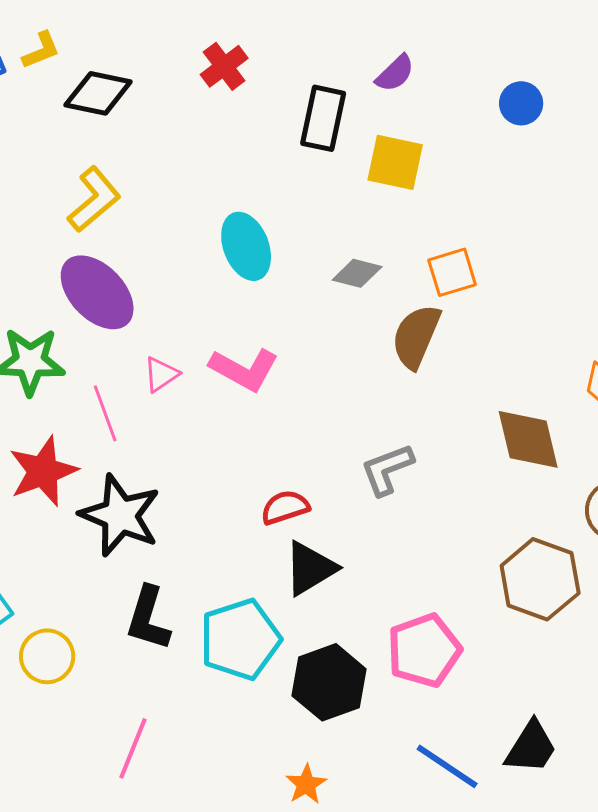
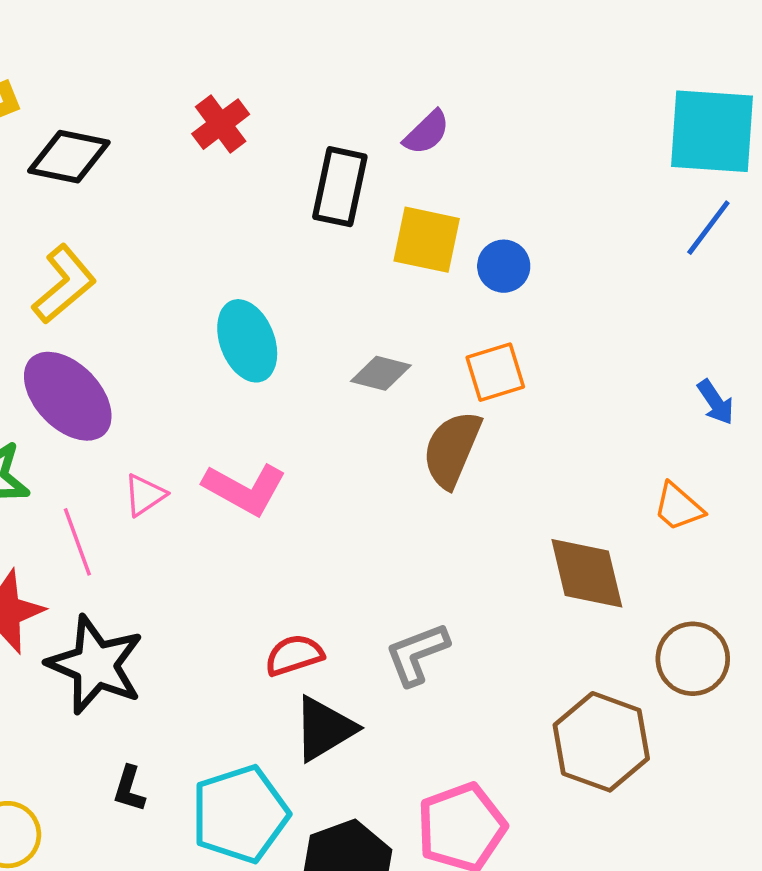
blue circle: (521, 103) -> (504, 266), moved
gray L-shape: (387, 469) -> (417, 654), moved
black L-shape: (148, 618) -> (129, 789), size x0.6

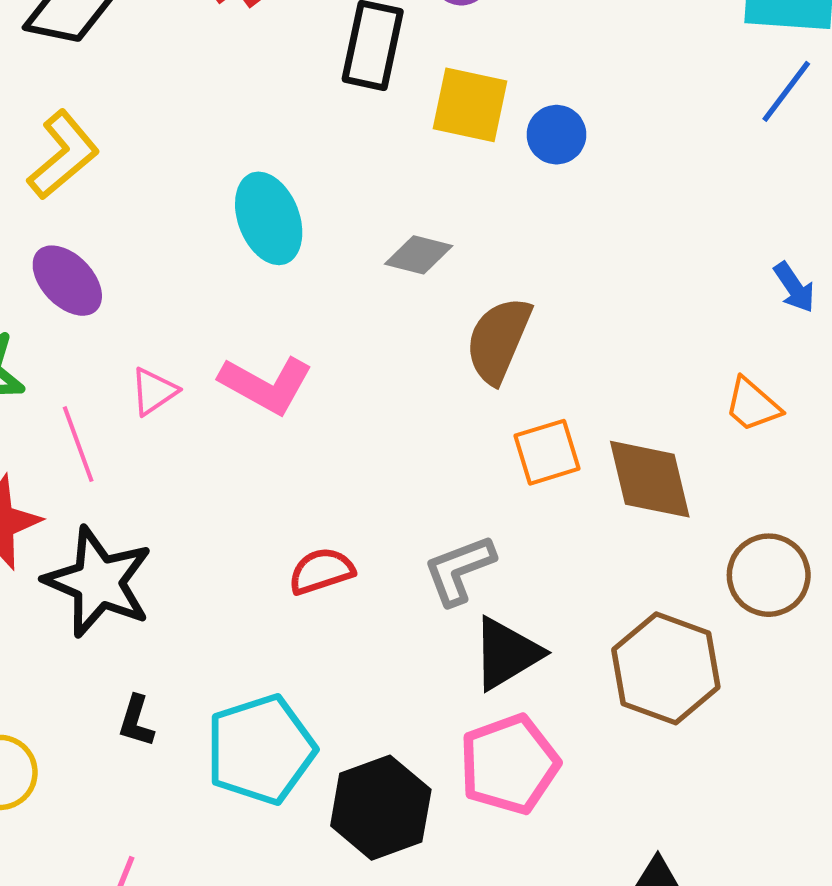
orange square: (495, 372) -> (547, 452), moved
purple ellipse: (68, 396) -> (67, 281), size x0.7
black triangle: (324, 729) -> (506, 654), moved

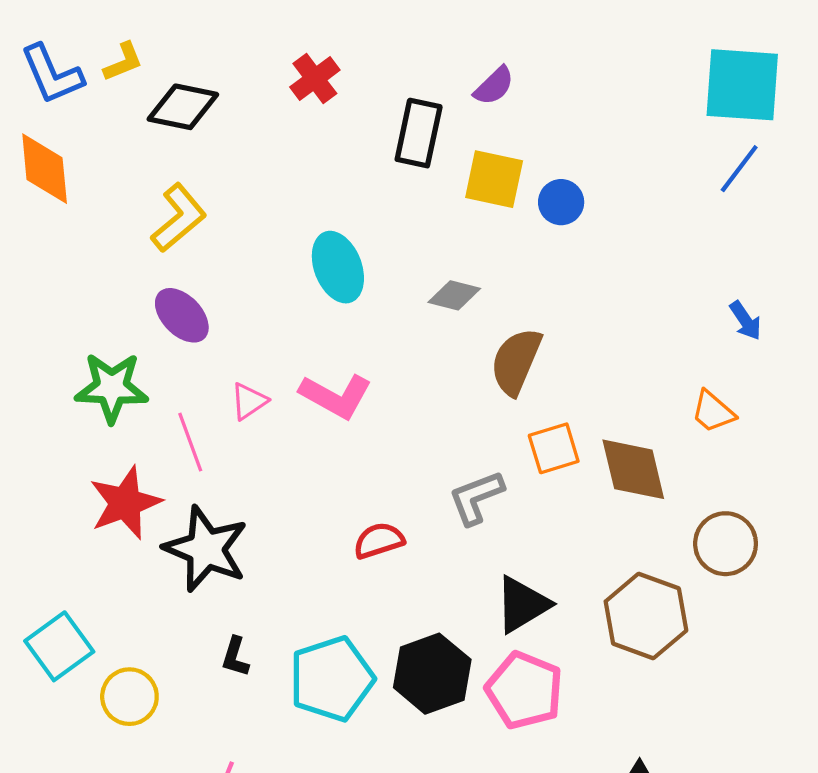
gray L-shape: (459, 570) -> (476, 498), moved
pink pentagon: (509, 764) -> (524, 690), turned -30
black hexagon: (381, 808) -> (432, 674), moved

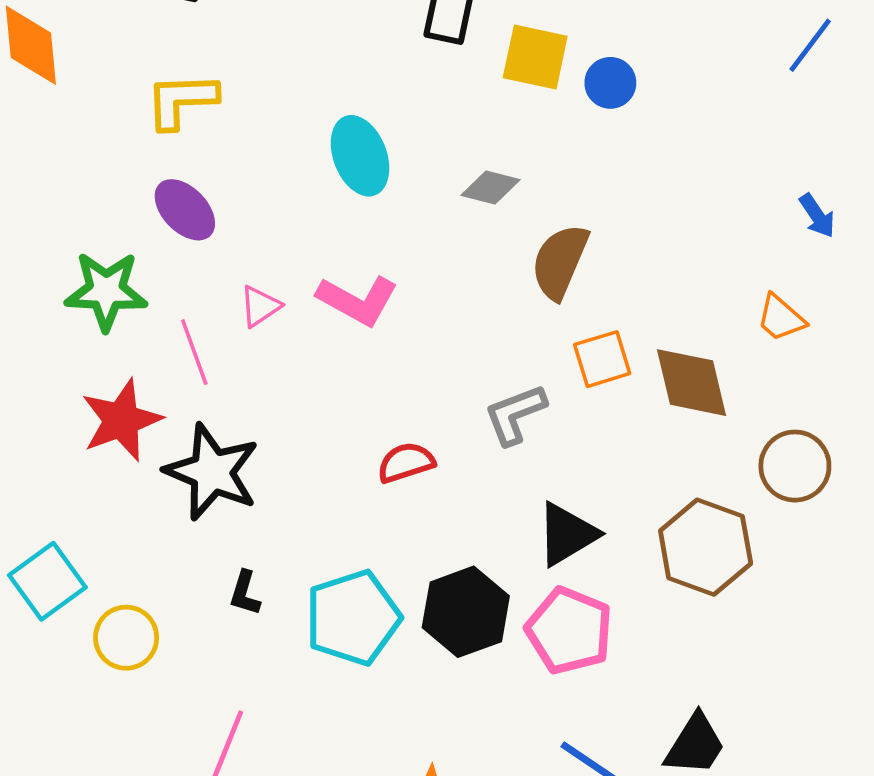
yellow L-shape: (179, 218) -> (181, 100), turned -142

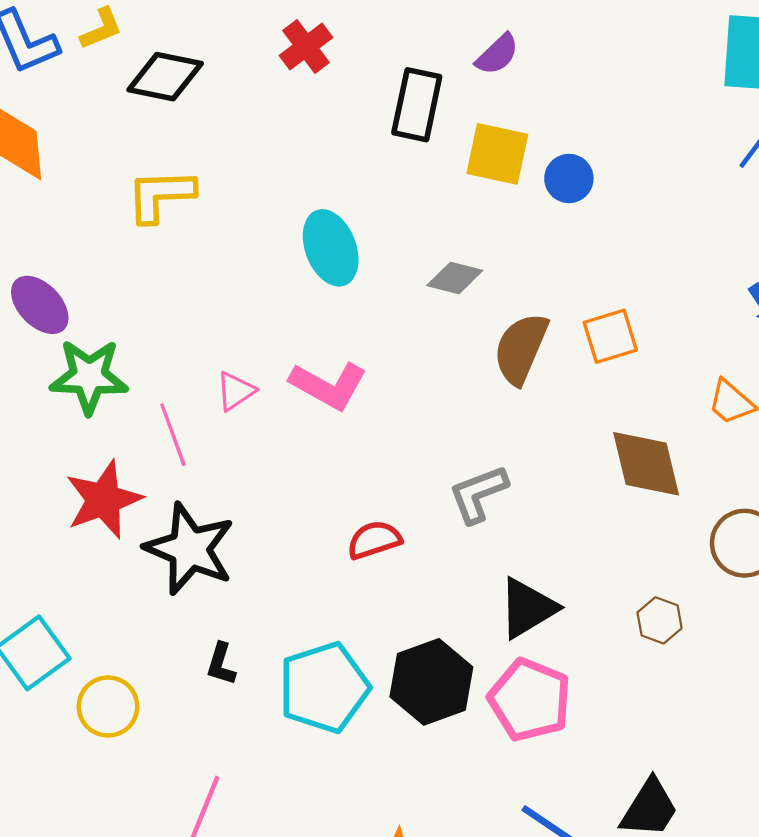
purple ellipse: (185, 210) -> (40, 305), moved
orange square: (602, 359) -> (610, 336), moved
brown hexagon: (706, 547) -> (660, 620), size x0.5

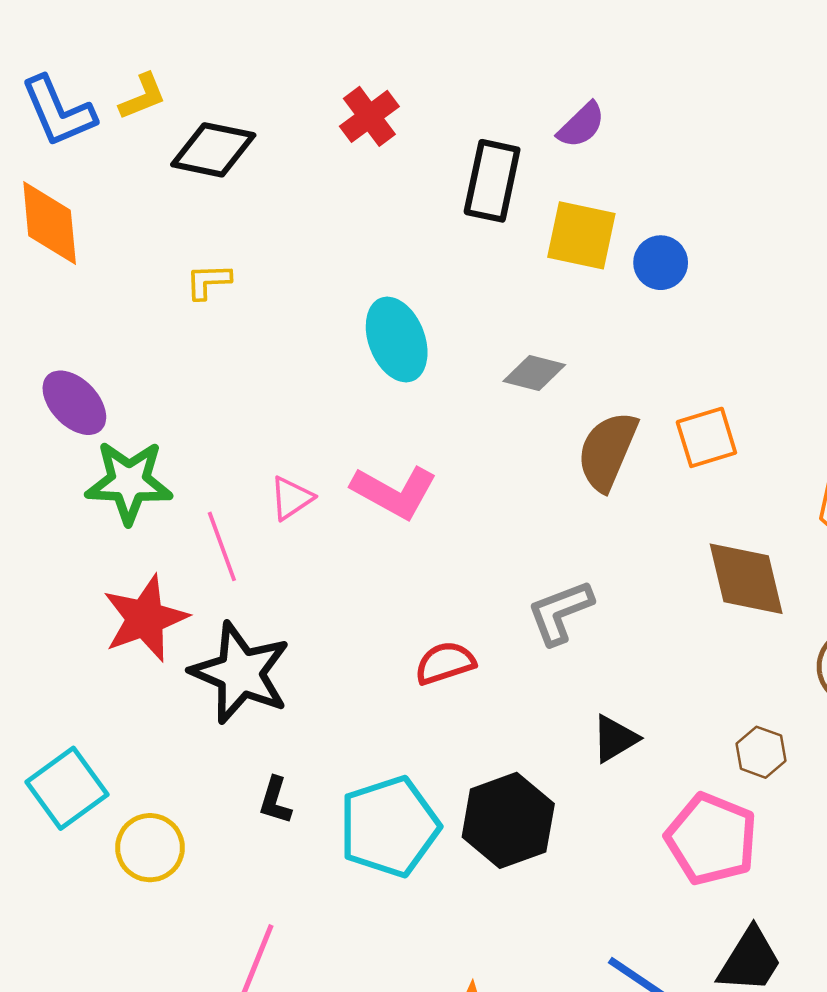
yellow L-shape: (161, 195) -> (208, 281), size x0.6
black triangle: (528, 608) -> (615, 739), size x0.7
pink pentagon: (530, 700) -> (711, 839), moved

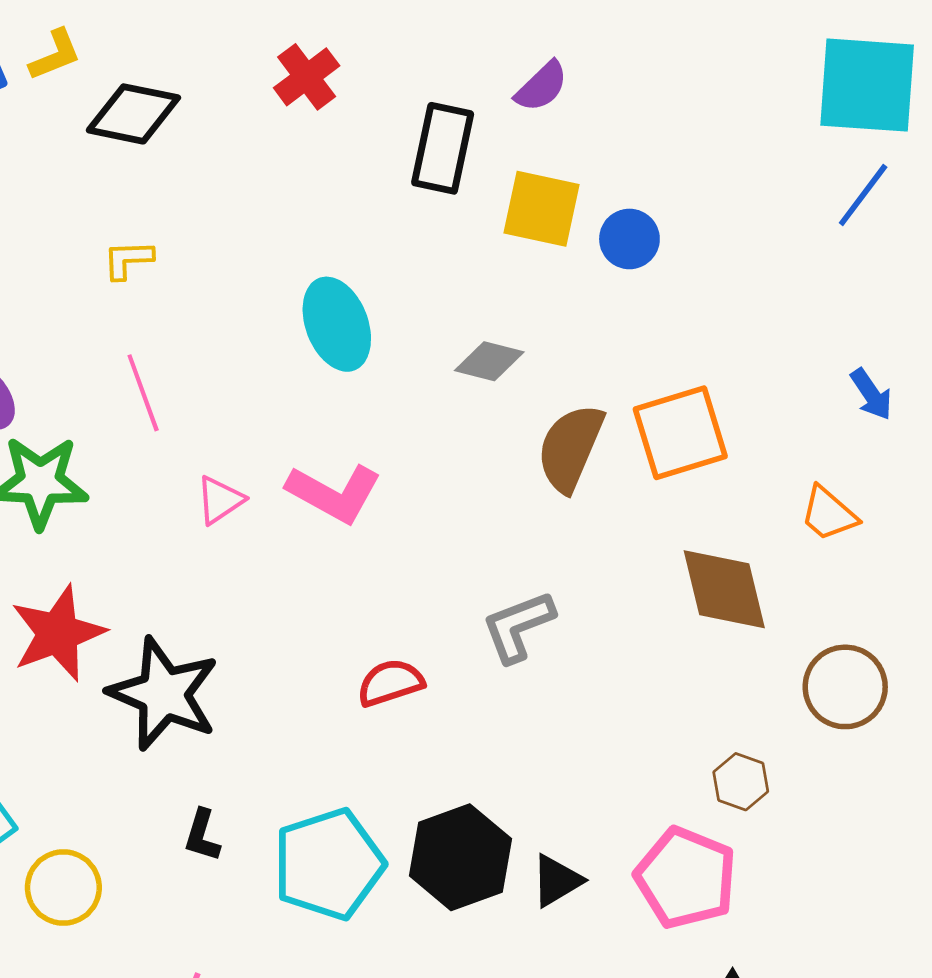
orange square: (706, 437) -> (680, 433), size x1.4
pink line: (222, 546) -> (143, 393), moved
black triangle: (615, 739) -> (557, 881), moved

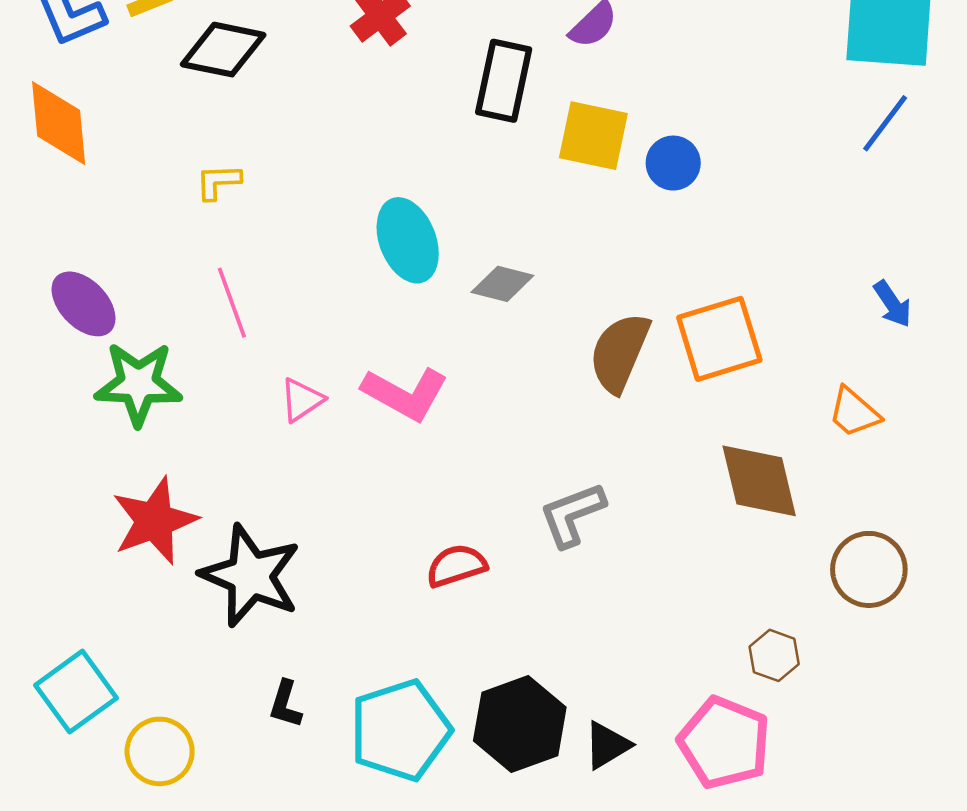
gray diamond: (489, 361) -> (502, 284), moved

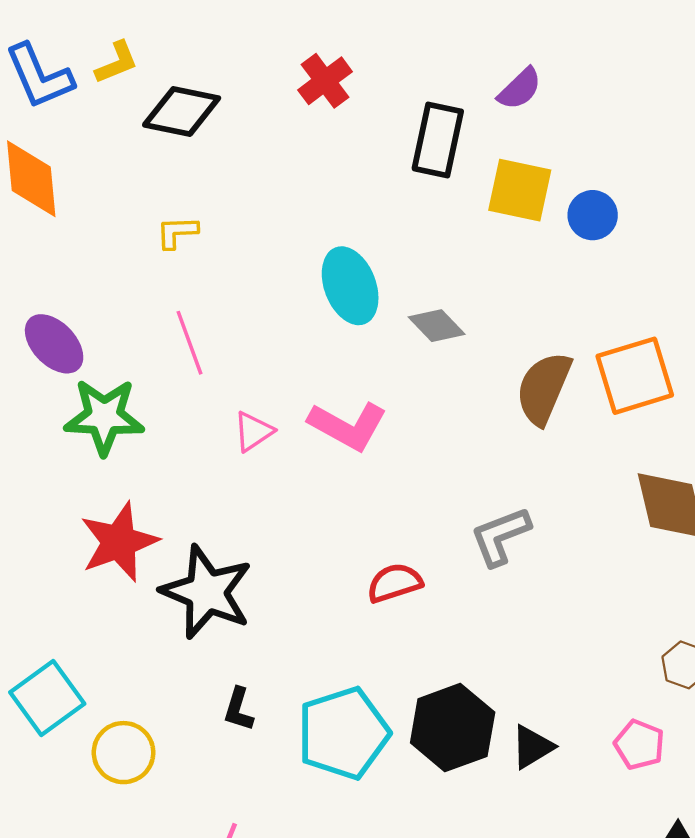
gray diamond: (502, 284) -> (437, 326), turned 32
pink pentagon: (724, 743) -> (639, 745), size x0.6

